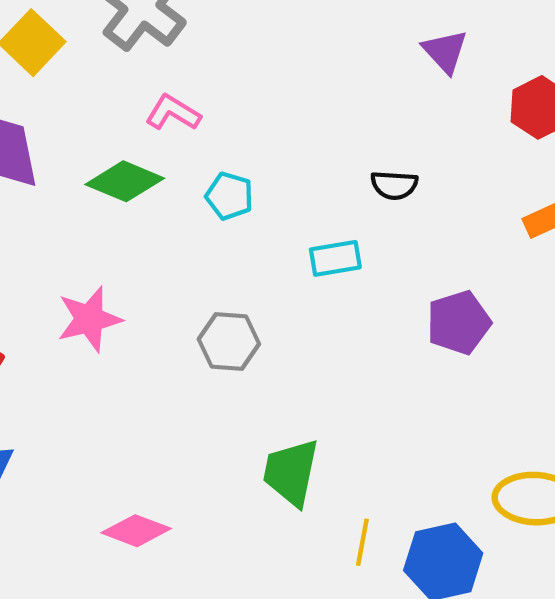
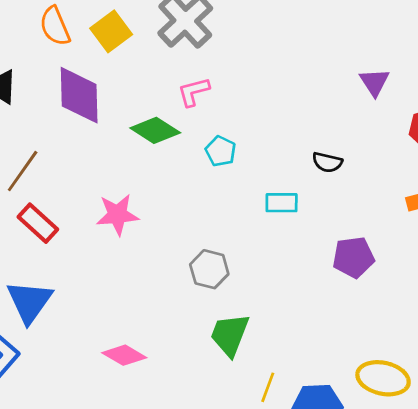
pink L-shape: (173, 113) -> (194, 92), turned -56
gray hexagon: (229, 342) -> (209, 269), moved

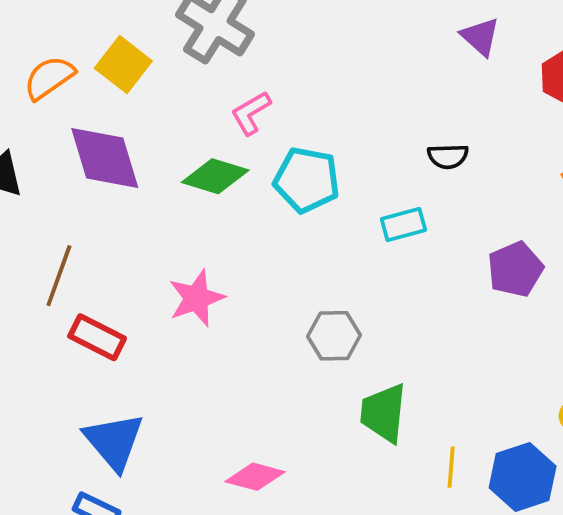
orange semicircle: (55, 26) -> (49, 78), turned 93
cyan pentagon: (221, 151) -> (307, 180), size x1.6

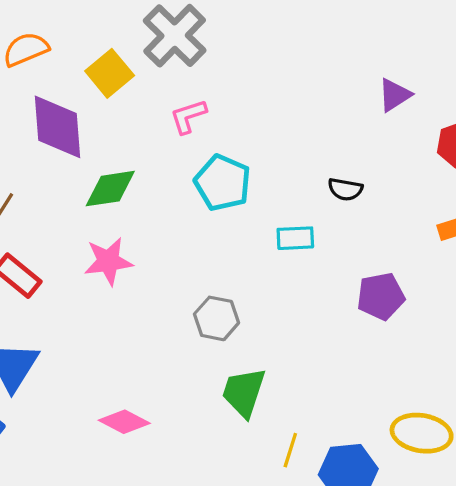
purple triangle: (480, 37) -> (395, 95), turned 33
yellow square: (123, 65) -> (110, 73), moved
green diamond: (215, 176) -> (110, 189), moved, turned -38

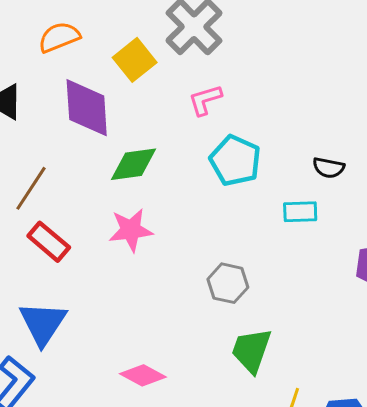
black semicircle: (345, 189) -> (329, 168), moved

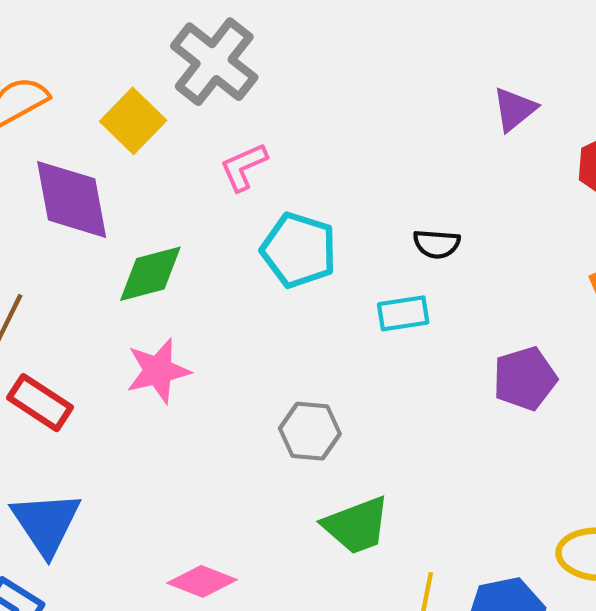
green trapezoid: (251, 350) -> (356, 525), turned -123

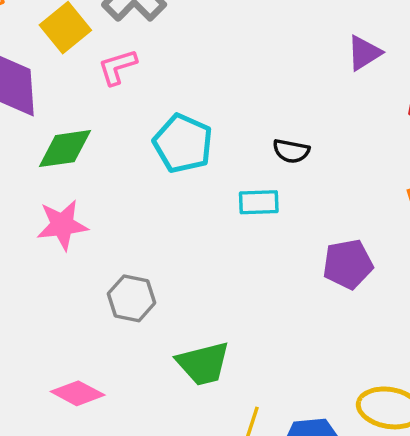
pink L-shape: (244, 167) -> (118, 67), moved
gray hexagon: (310, 431) -> (131, 298), moved

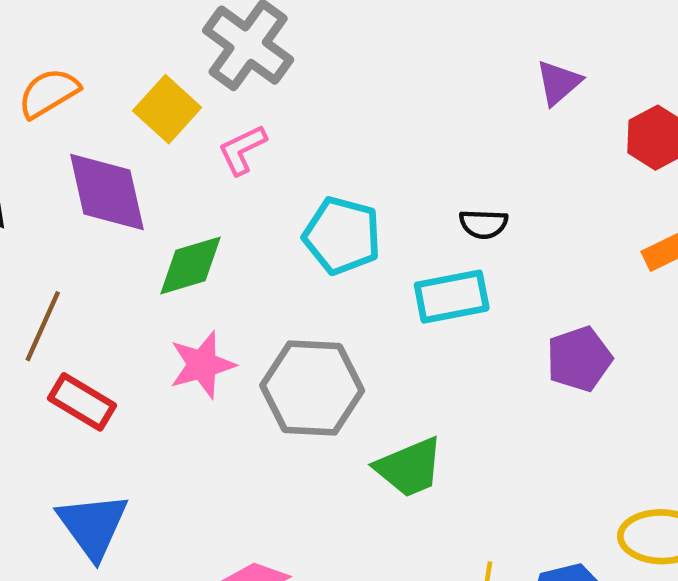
cyan rectangle: (259, 202) -> (452, 297), size x1.4
gray hexagon: (131, 298) -> (312, 388), moved, size x1.6
green trapezoid: (203, 364) -> (409, 467), moved

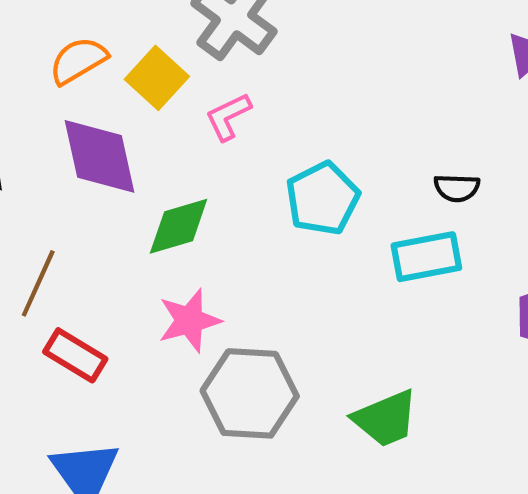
orange semicircle: (49, 93) -> (78, 61), moved
cyan pentagon: (342, 236) -> (323, 198), turned 30
gray hexagon: (312, 388) -> (250, 393), moved

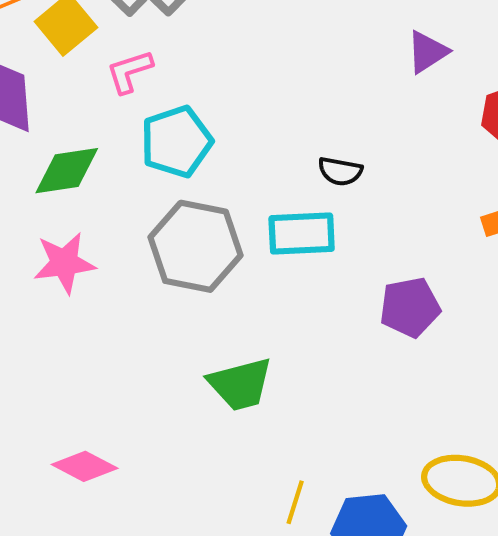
cyan pentagon: (323, 198) -> (176, 142), moved
gray hexagon: (250, 393) -> (195, 246), moved

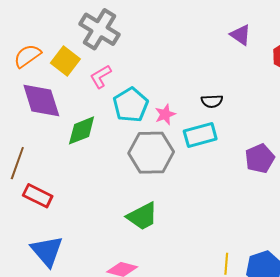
purple triangle: (427, 52) -> (240, 35), turned -40
pink star: (64, 263) -> (165, 114), moved, size x0.7
green trapezoid: (240, 384) -> (142, 216), moved

